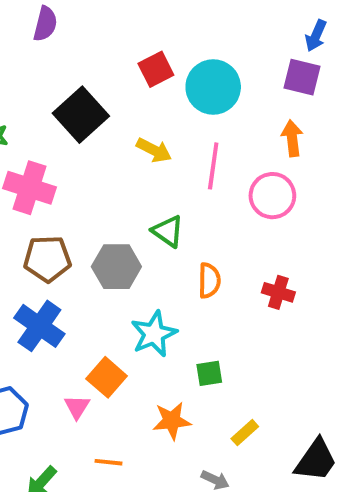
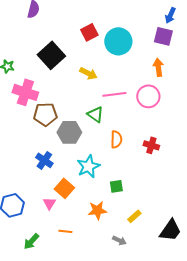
pink line: (213, 166) -> (114, 94), moved, turned 75
brown pentagon: (47, 259) -> (45, 114), moved
blue cross: (39, 326) -> (44, 160), moved, size x0.7

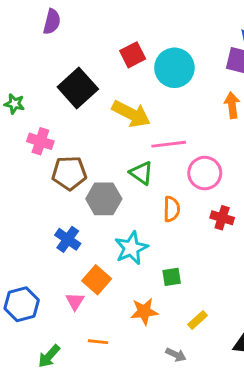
yellow arrow: (88, 73) -> (131, 114), size x1.5
pink cross: (25, 92) -> (40, 141), size x0.7
pink circle: (148, 96) -> (205, 173), moved

